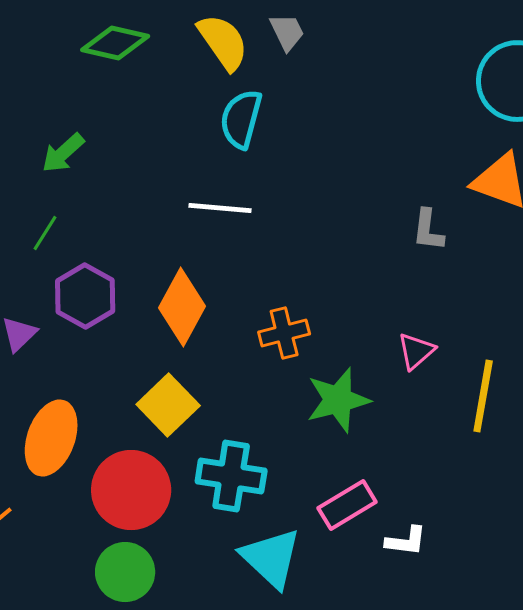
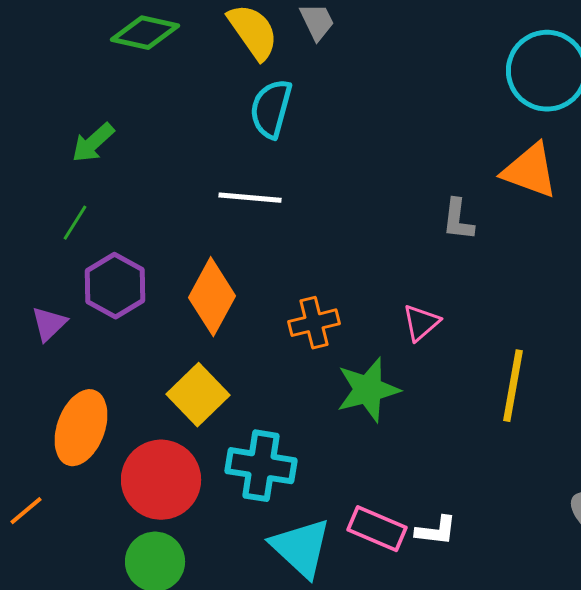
pink triangle: (416, 351) -> (421, 323), moved
pink rectangle: (347, 505) -> (377, 529), moved, turned 54

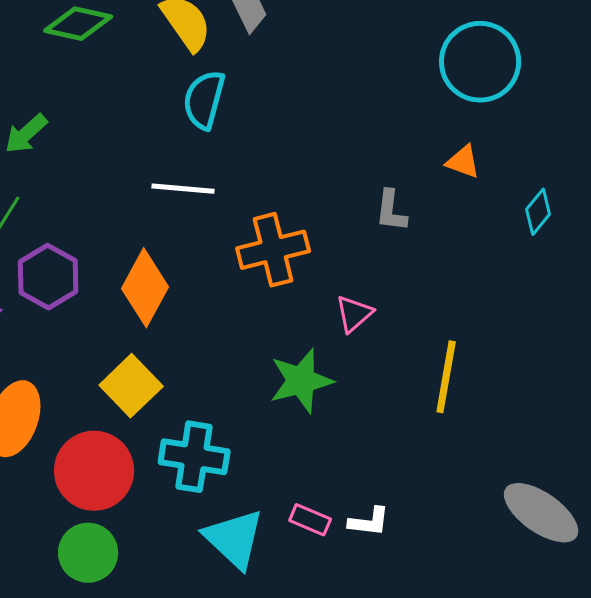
orange triangle: (530, 171) -> (463, 162), size x0.6
orange cross: (314, 323) -> (273, 250), moved, size x1.4
pink rectangle: (377, 529) -> (310, 520), size x0.7

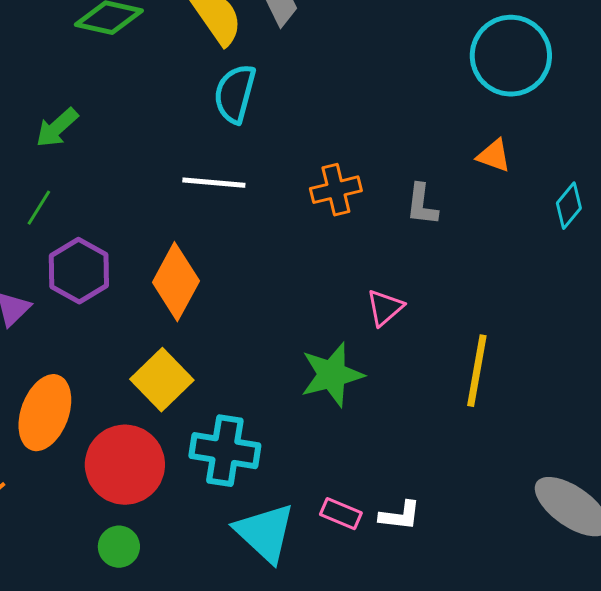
orange cross: (273, 250) -> (336, 190), moved, size x0.7
green circle: (88, 553) -> (119, 547), size x0.7

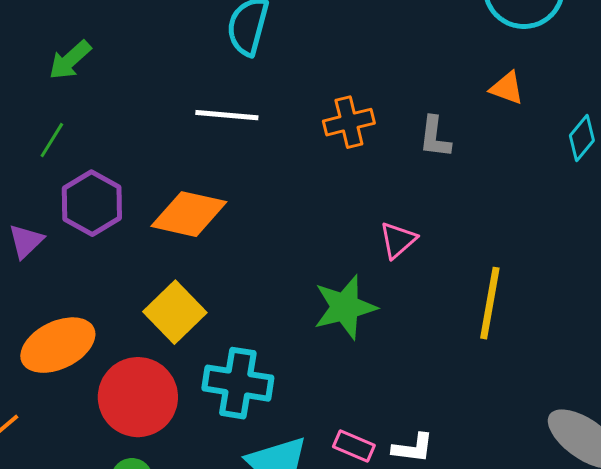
orange diamond: (176, 282) -> (189, 214), turned 74
orange ellipse: (45, 413) -> (58, 345), turned 44

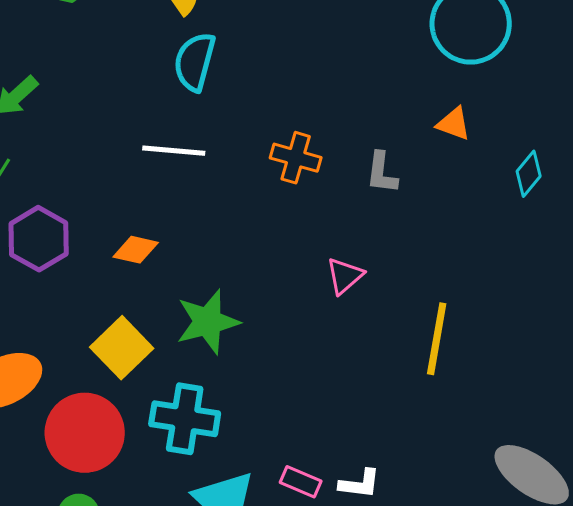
orange cross: (349, 122) -> (296, 158), turned 30
orange diamond: (189, 214) -> (136, 250), size x0.6
green star: (345, 307) -> (208, 322), moved

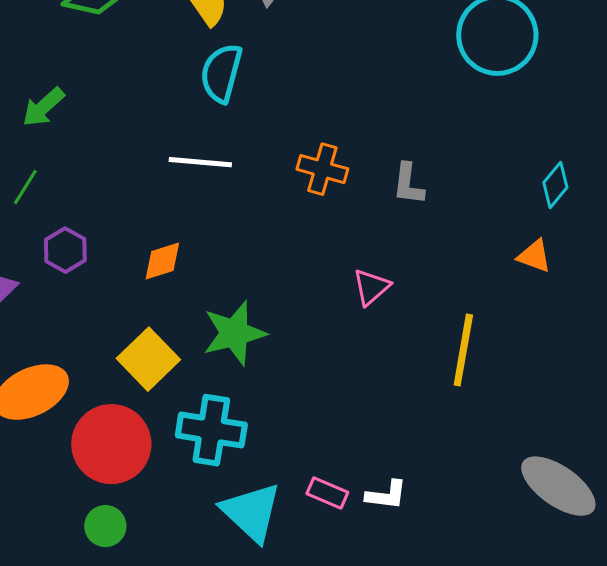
orange triangle: (454, 124) -> (534, 256), moved
purple hexagon: (39, 239) -> (65, 250), size x0.7
orange diamond: (136, 250) -> (162, 261), turned -30

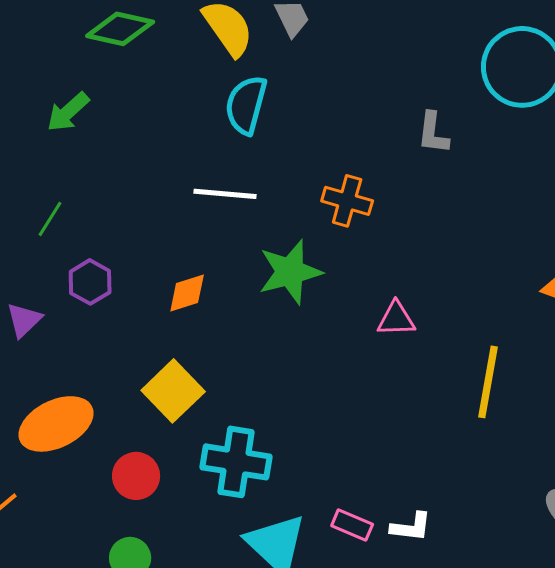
green arrow: (43, 107) -> (68, 112), moved
gray L-shape: (408, 184) -> (433, 133), moved
pink triangle: (371, 287) -> (396, 319), turned 39
green star: (234, 333) -> (290, 272), moved
red circle: (111, 444) -> (136, 476), size x0.6

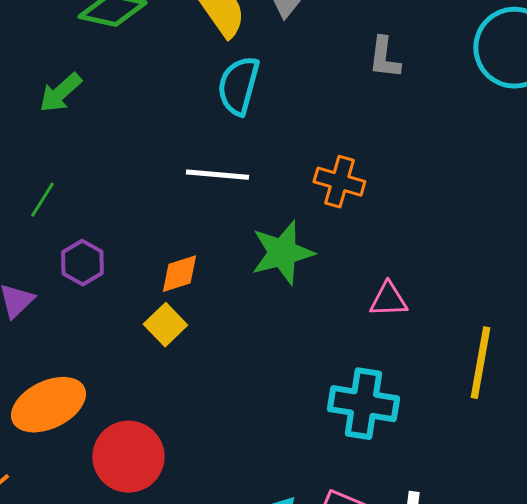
gray L-shape: (433, 133) -> (384, 58), moved
yellow square: (173, 391) -> (165, 325), moved, size x0.7
cyan cross: (236, 462) -> (363, 404), moved
red circle: (136, 476) -> (128, 457), size x1.5

